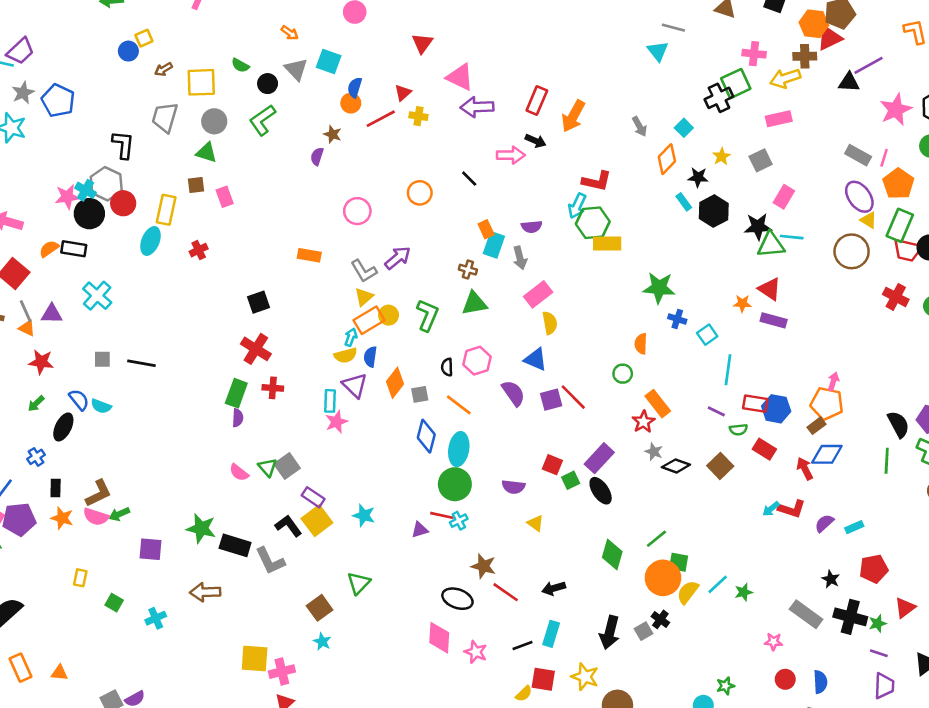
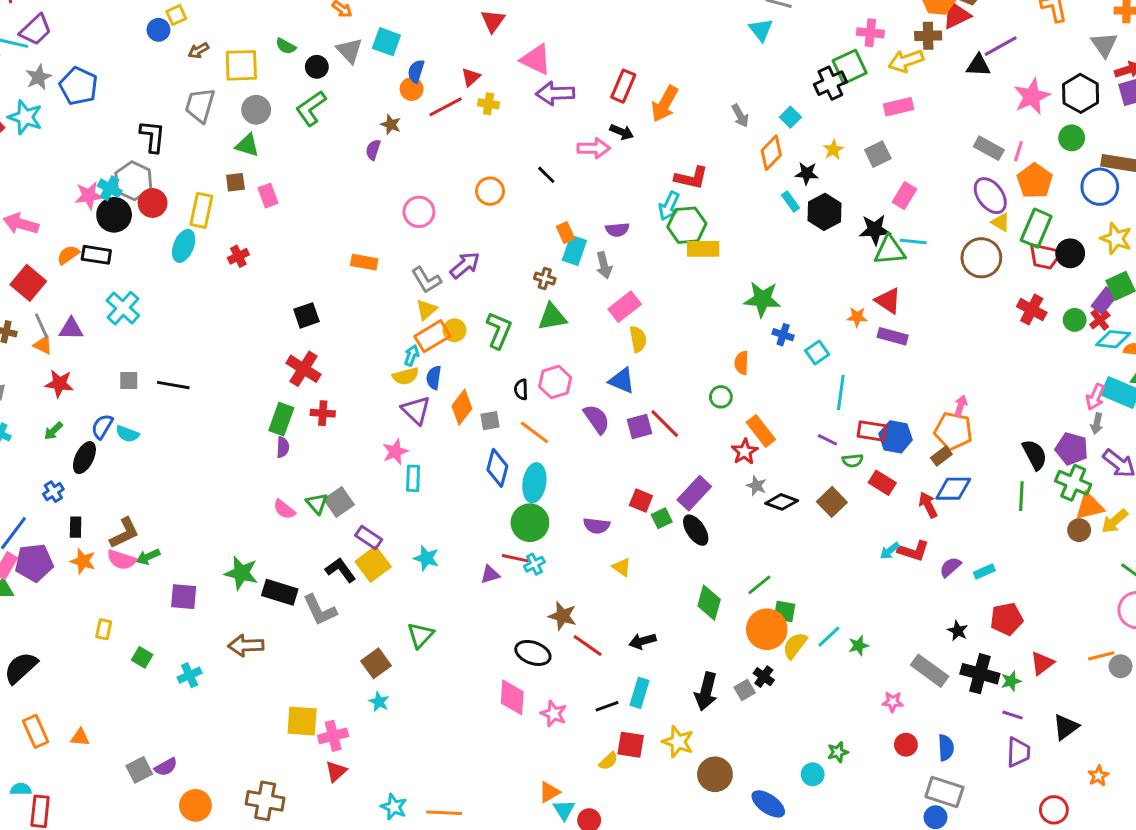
blue semicircle: (79, 400) -> (102, 426), turned -110
cyan rectangle: (330, 401) -> (413, 478), moved

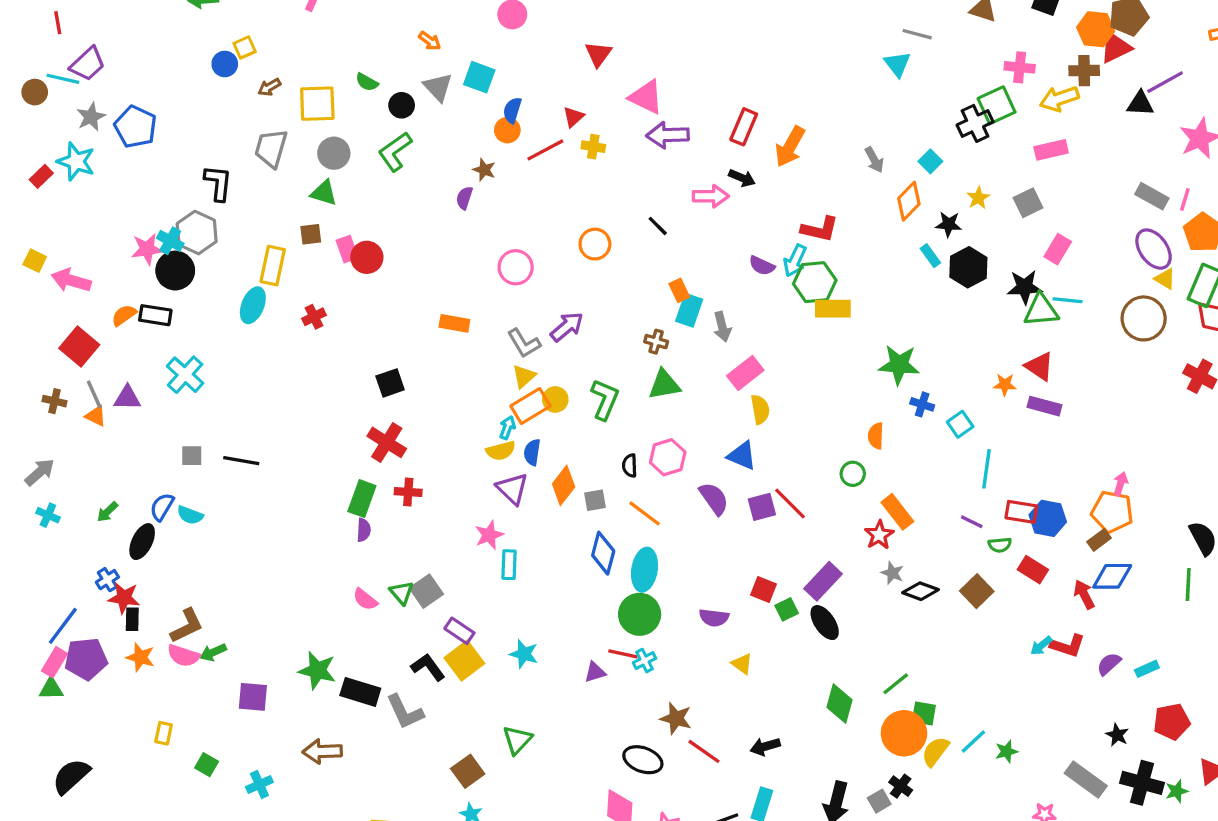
red circle: (153, 203) -> (367, 257), moved
purple semicircle: (617, 230) -> (762, 266), moved, turned 30
red star: (59, 384) -> (124, 598), moved

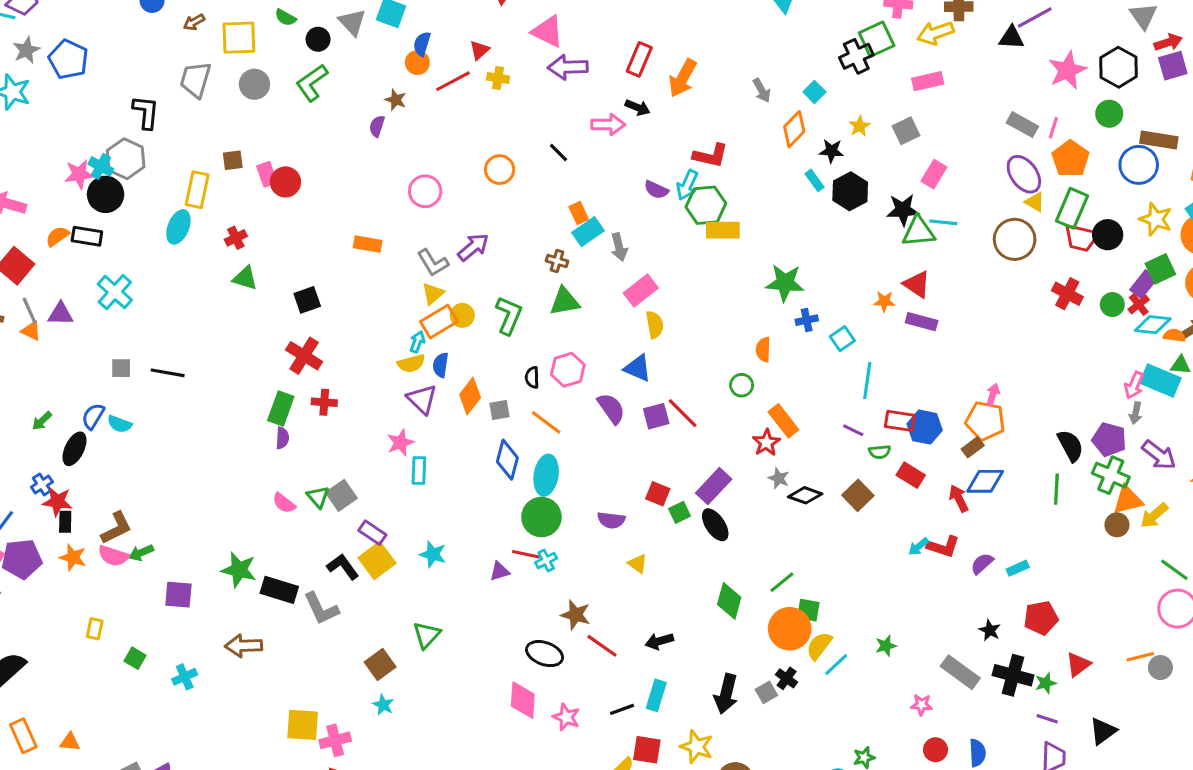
green triangle: (324, 193) -> (245, 278), moved
cyan rectangle: (689, 310) -> (588, 232), turned 36
blue cross: (922, 404) -> (807, 320), turned -30
cyan line: (973, 742) -> (836, 664), moved

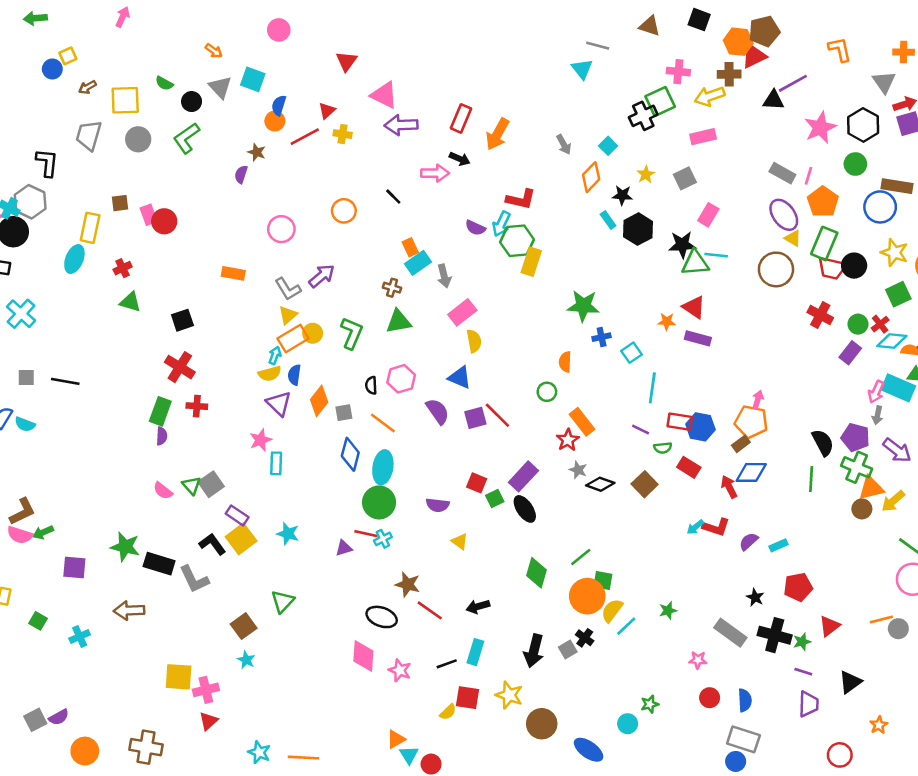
yellow rectangle: (723, 230) -> (531, 262), turned -72
purple rectangle: (1143, 284) -> (850, 353), moved

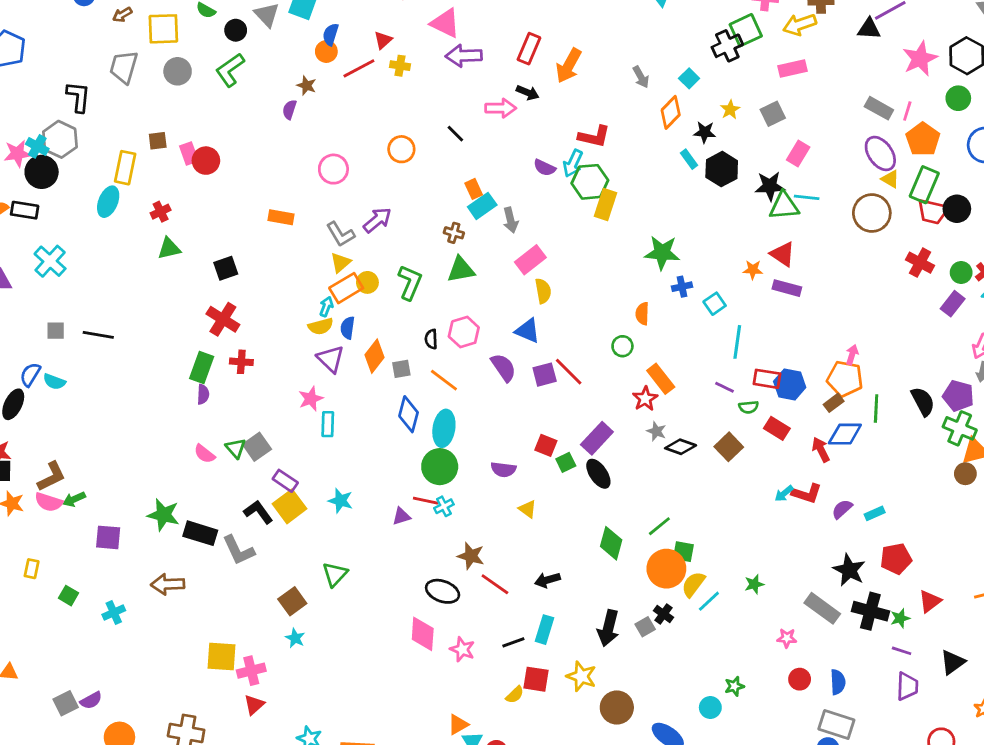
green triangle: (130, 302) -> (169, 248), turned -30
green line: (811, 479) -> (876, 409), moved
black star: (755, 597) -> (849, 570), size x1.6

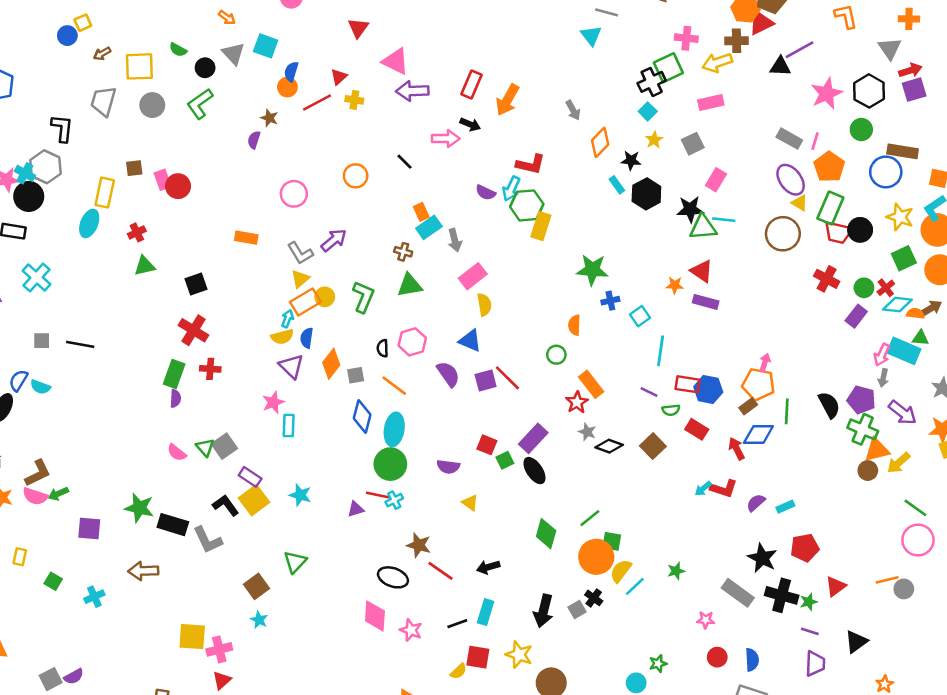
cyan square: (689, 78) -> (648, 111), moved

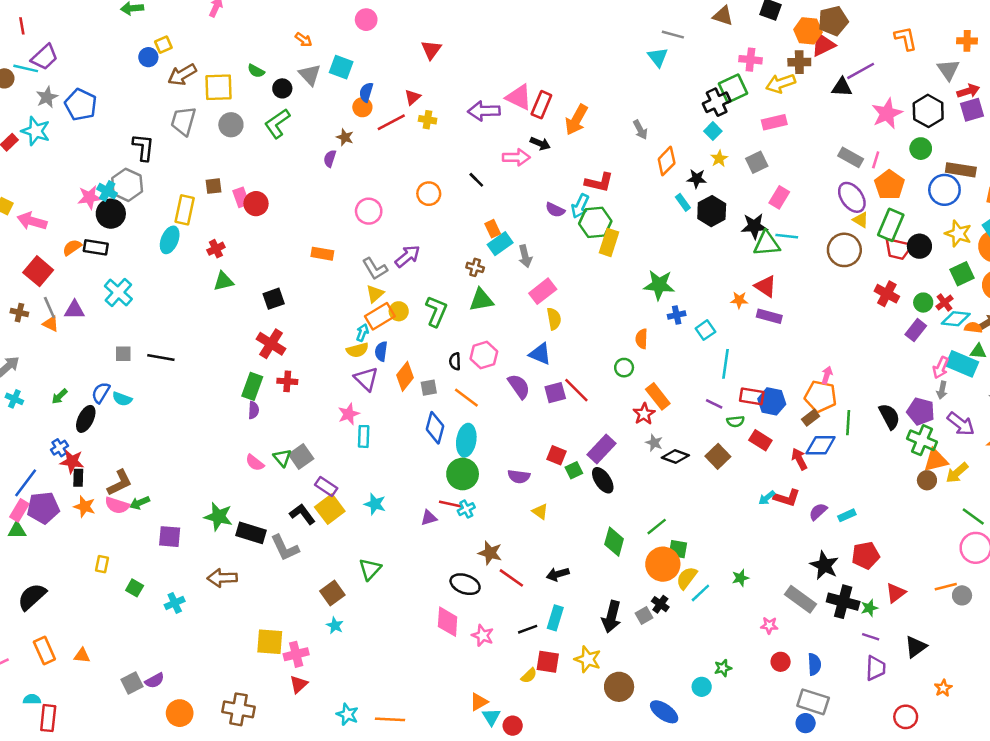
brown arrow: (102, 54) -> (182, 75), size x1.6
pink triangle: (396, 61) -> (519, 97), moved

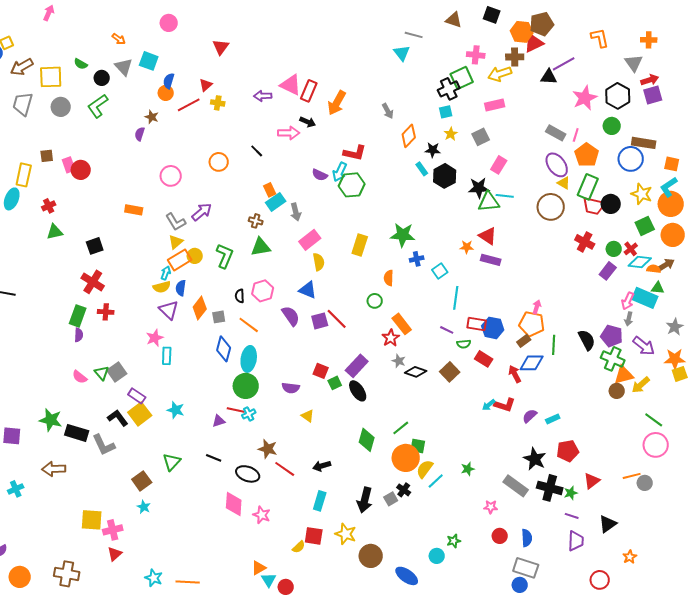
purple arrow: (484, 111) -> (263, 96), size x0.7
cyan square: (713, 131) -> (446, 112), turned 32
yellow rectangle: (609, 242) -> (360, 245), moved
black line: (528, 629) -> (214, 458), moved, turned 42

